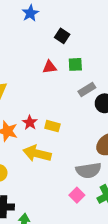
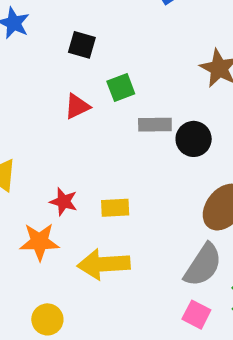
gray rectangle: (87, 89) -> (155, 125), turned 49
red star: (30, 123) -> (64, 202), moved
gray semicircle: (89, 170) -> (203, 265), turned -30

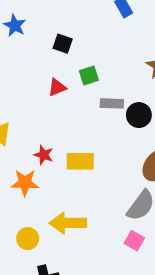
yellow rectangle: (115, 208) -> (80, 161), size x1.4
yellow arrow: (104, 264) -> (68, 223), moved

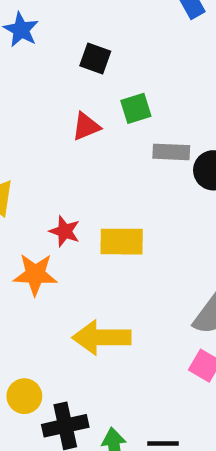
yellow circle: (28, 239) -> (24, 396), moved

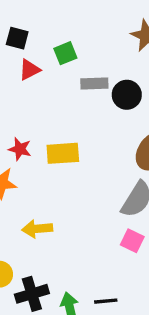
black square: (95, 58) -> (17, 38), moved
yellow arrow: (102, 337) -> (37, 229), moved, size x0.7

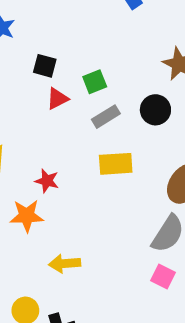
gray rectangle: (94, 84) -> (106, 117), moved, turned -30
black circle: (127, 95) -> (155, 110), moved
yellow rectangle: (63, 153) -> (116, 164), moved

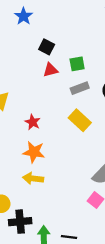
yellow rectangle: (116, 164) -> (80, 120), turned 35
orange star: (27, 216) -> (34, 152), moved

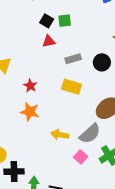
green square: (77, 64) -> (65, 21), moved
yellow rectangle: (80, 120) -> (71, 87), turned -30
yellow arrow: (33, 178) -> (60, 135), moved

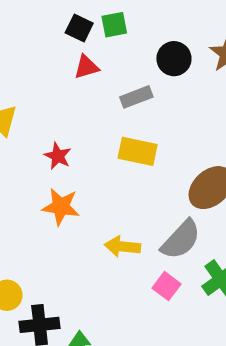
black circle: (102, 62) -> (174, 59), moved

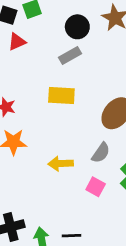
gray rectangle: (136, 97) -> (70, 56), moved
gray semicircle: (181, 240) -> (101, 153), size x0.7

